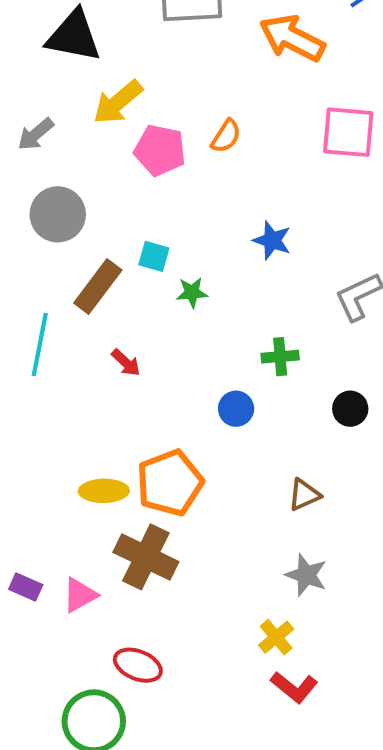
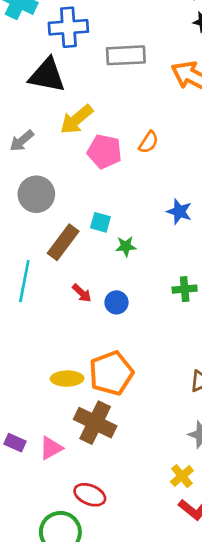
blue circle: (236, 409) -> (116, 302), moved

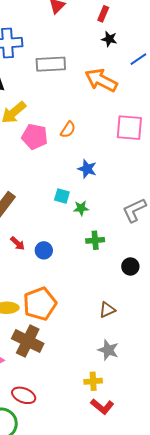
blue star: (179, 212) -> (87, 169), moved
cyan square: (100, 222) -> (62, 196), moved
green star: (126, 246) -> (81, 208), moved
yellow cross: (182, 476) -> (93, 381), turned 36

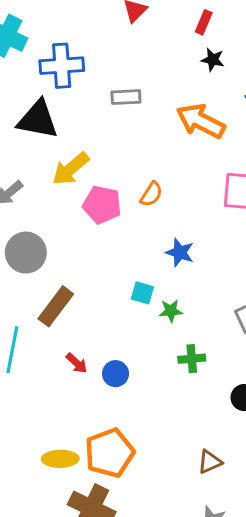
gray rectangle: (51, 64) -> (126, 97), size x0.7

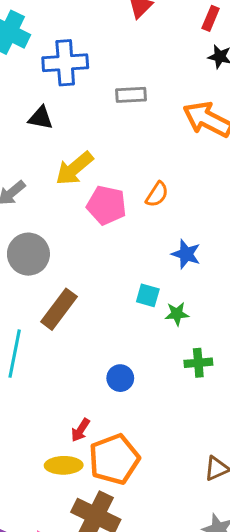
black triangle: (38, 119) -> (41, 118), size x0.6
red arrow: (77, 363) -> (80, 430), moved, turned 80

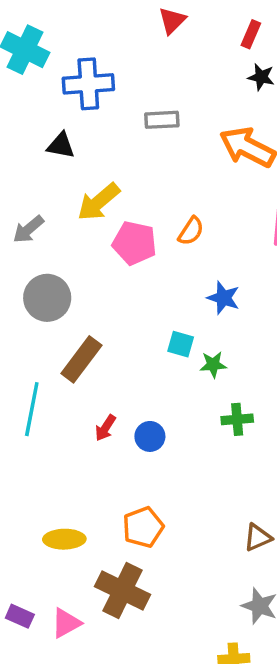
red arrow: (80, 430) -> (105, 428), moved
orange pentagon: (114, 459) -> (143, 527), size x0.7
yellow ellipse: (64, 465) -> (64, 539), moved

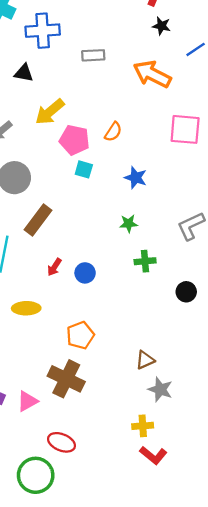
cyan square: (181, 344) -> (84, 169), moved
brown triangle: (258, 537) -> (145, 360), moved
yellow ellipse: (64, 539) -> (26, 308), moved

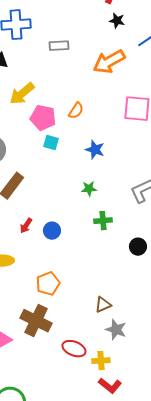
orange arrow: (152, 74) -> (109, 62), turned -56
red ellipse: (62, 442) -> (74, 349), moved

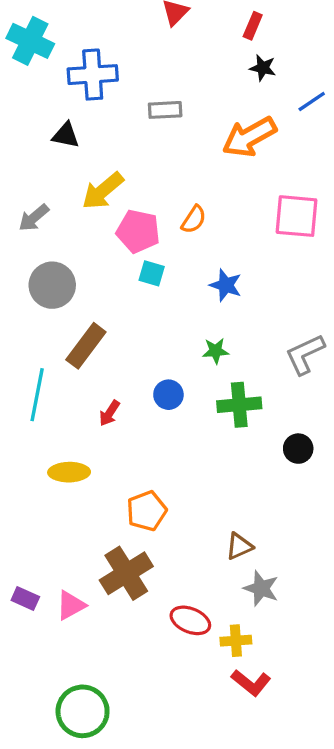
green cross: (103, 221) -> (239, 405), size x1.4
blue circle: (52, 231) -> (168, 395), moved
brown cross: (36, 321) -> (126, 573), turned 32

